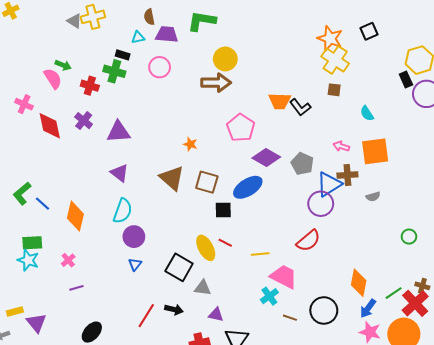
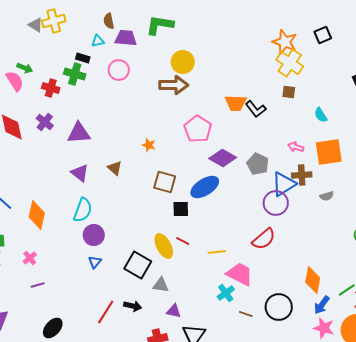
brown triangle: (172, 178) -> (115, 168), moved, size x0.6

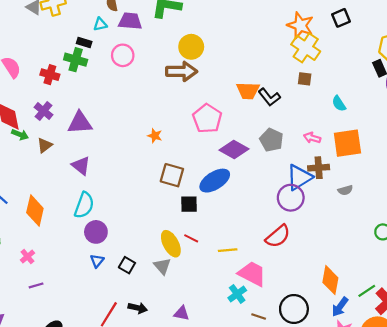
green arrow: (25, 68) -> (20, 135), moved
gray pentagon: (258, 164) -> (271, 140), moved
brown triangle: (115, 168) -> (45, 145), moved, turned 42
black square: (138, 265) -> (127, 265), moved, size x0.6
gray triangle: (161, 285) -> (162, 266), moved, turned 42

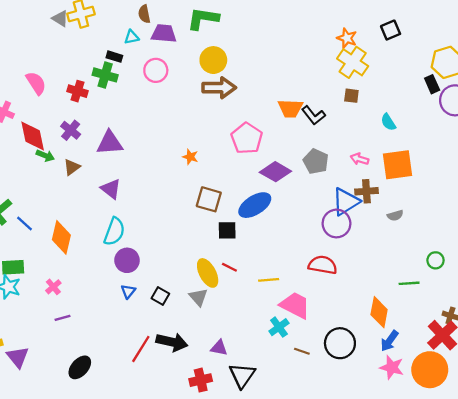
orange star: (300, 25) -> (347, 38), size x0.7
yellow circle: (191, 47) -> (213, 60), moved
red semicircle: (278, 236) -> (323, 265), turned -130
green line: (367, 291) -> (409, 283), moved, turned 30
black arrow: (138, 308) -> (172, 342), size x1.5

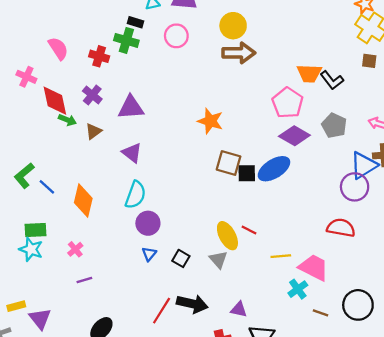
pink pentagon: (247, 138) -> (288, 103), moved
orange star: (190, 157) -> (210, 121), size x1.6
black square: (227, 230) -> (247, 173), moved
yellow line: (269, 280) -> (281, 256), moved

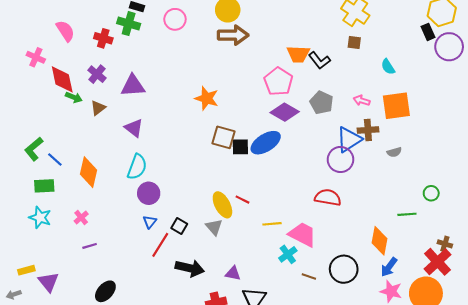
green rectangle: (36, 230) -> (44, 186), moved
red line: (162, 311) -> (160, 245), moved

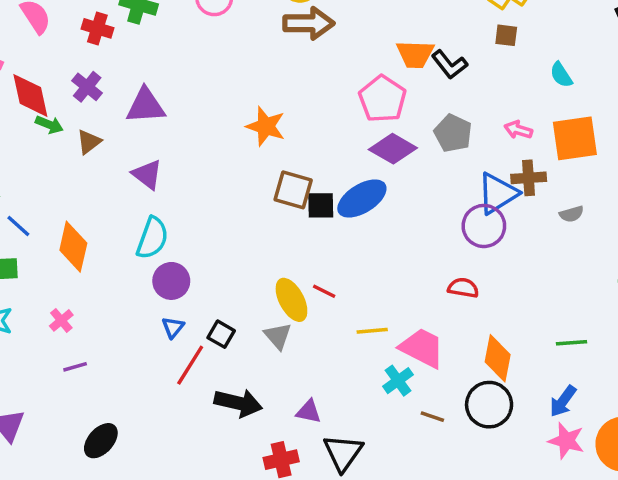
red semicircle: (328, 197) -> (463, 288), size x0.7
green line: (407, 214) -> (571, 343), moved
orange diamond: (380, 241) -> (498, 358), moved

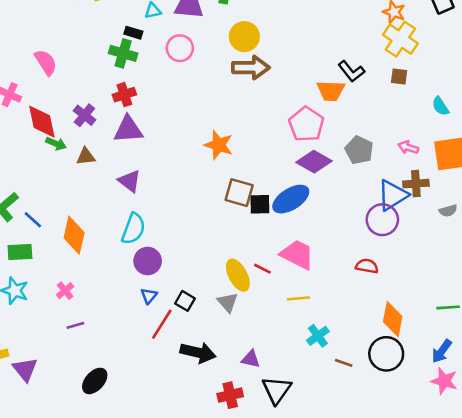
red cross: (97, 28) -> (124, 95), moved, turned -35
black L-shape: (450, 65) -> (351, 71), moved
brown triangle: (89, 142) -> (86, 157), turned 30
pink trapezoid: (422, 348) -> (297, 255), moved

